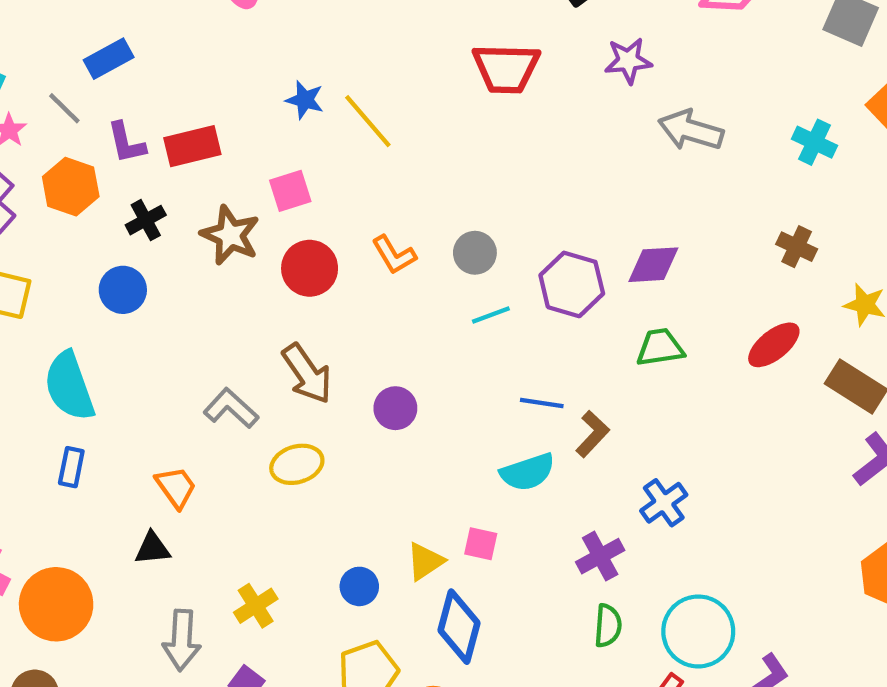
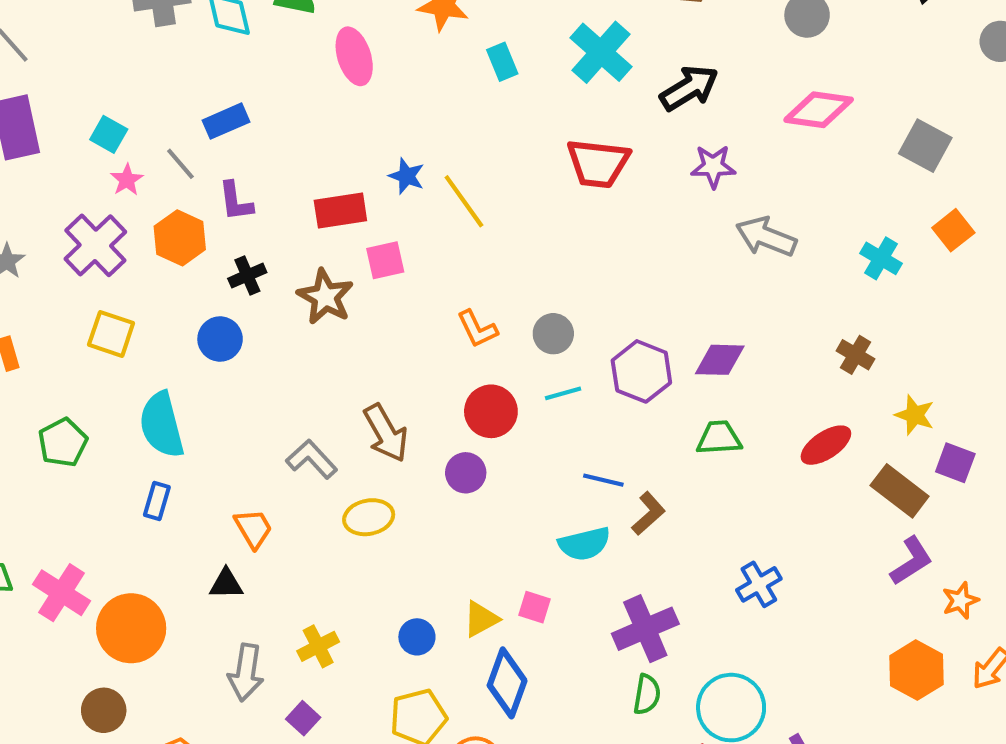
red rectangle: (192, 146) -> (340, 210), moved
red circle: (310, 268) -> (491, 411), moved
blue cross: (664, 503) -> (759, 584), moved
purple cross: (600, 556) -> (645, 629), size x1.4

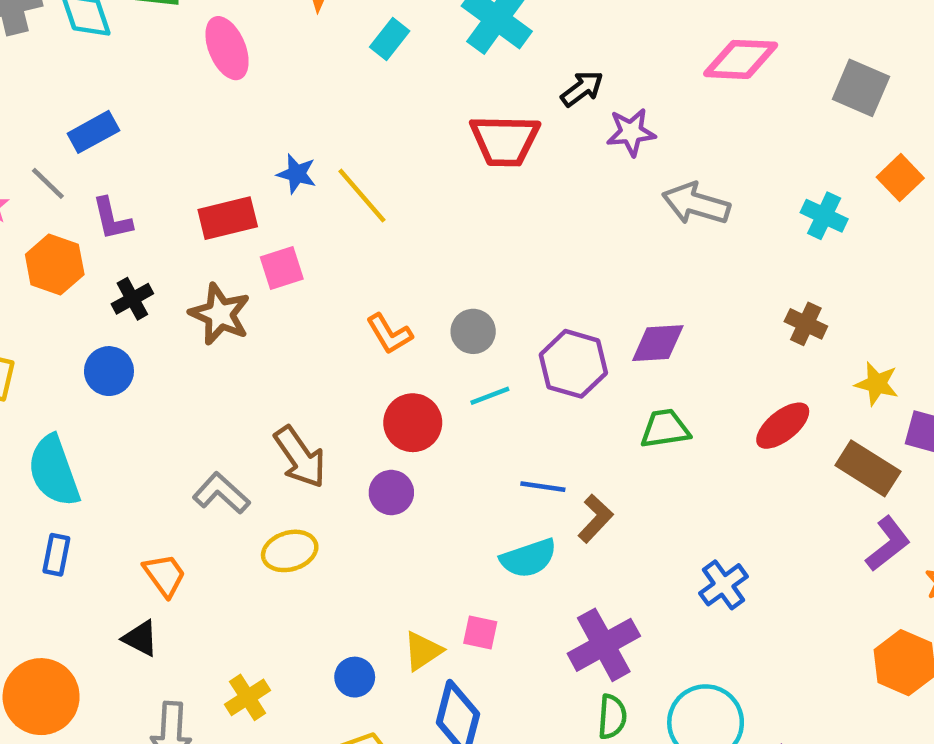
cyan rectangle: (502, 62) -> (390, 39), turned 66
black arrow: (689, 88) -> (582, 89), moved, size x0.7
black triangle: (226, 584) -> (140, 638), turned 33

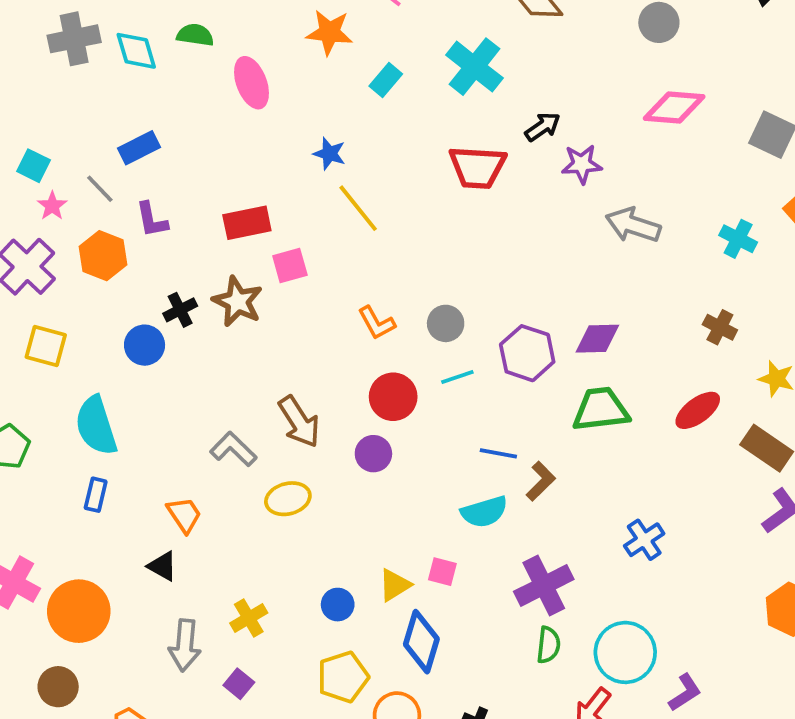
blue star: (297, 174) -> (329, 154), moved
black cross: (132, 299) -> (180, 310), moved
green trapezoid: (665, 429) -> (601, 409), size x1.4

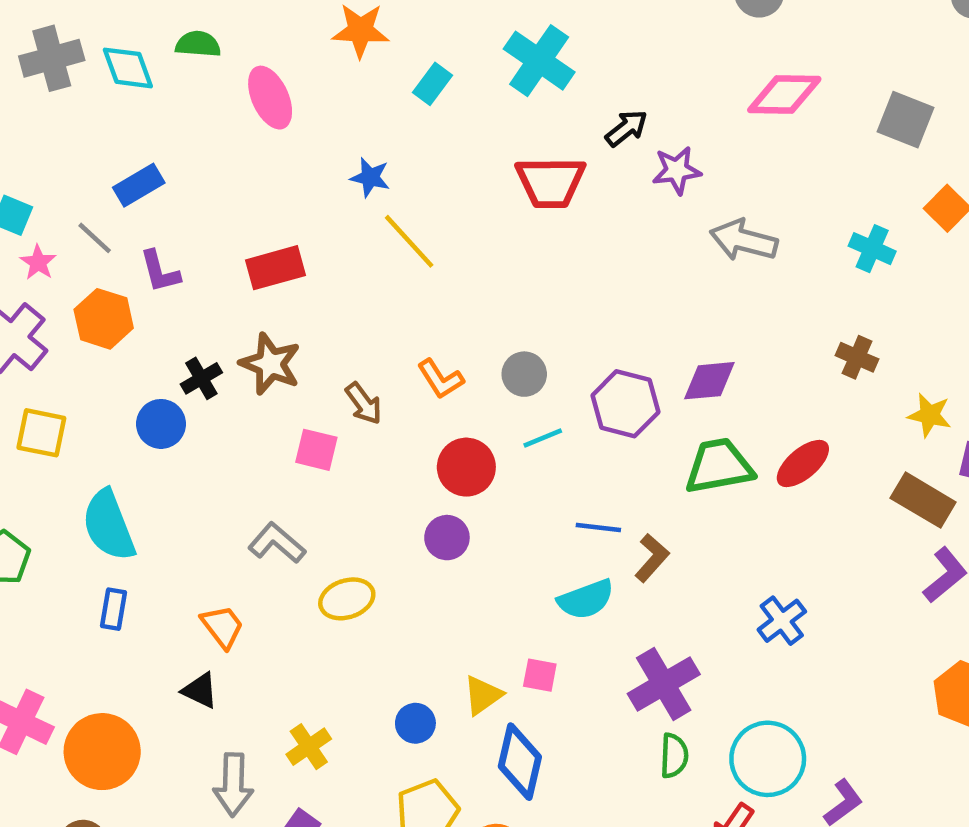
pink square: (290, 265) -> (316, 450), moved, turned 33
red ellipse: (698, 410) -> (803, 464), moved
brown arrow: (299, 422) -> (364, 403), moved, size x0.7

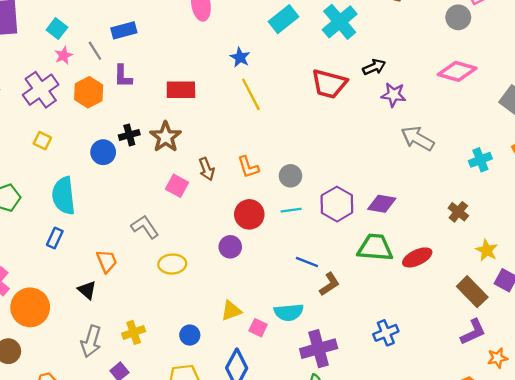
cyan rectangle: (432, 84) -> (284, 19), size x1.4
cyan cross: (872, 249) -> (480, 160), turned 30
yellow square: (41, 433) -> (42, 141), size x0.7
cyan semicircle: (586, 599) -> (289, 312), moved
yellow triangle: (483, 695) -> (231, 311), moved

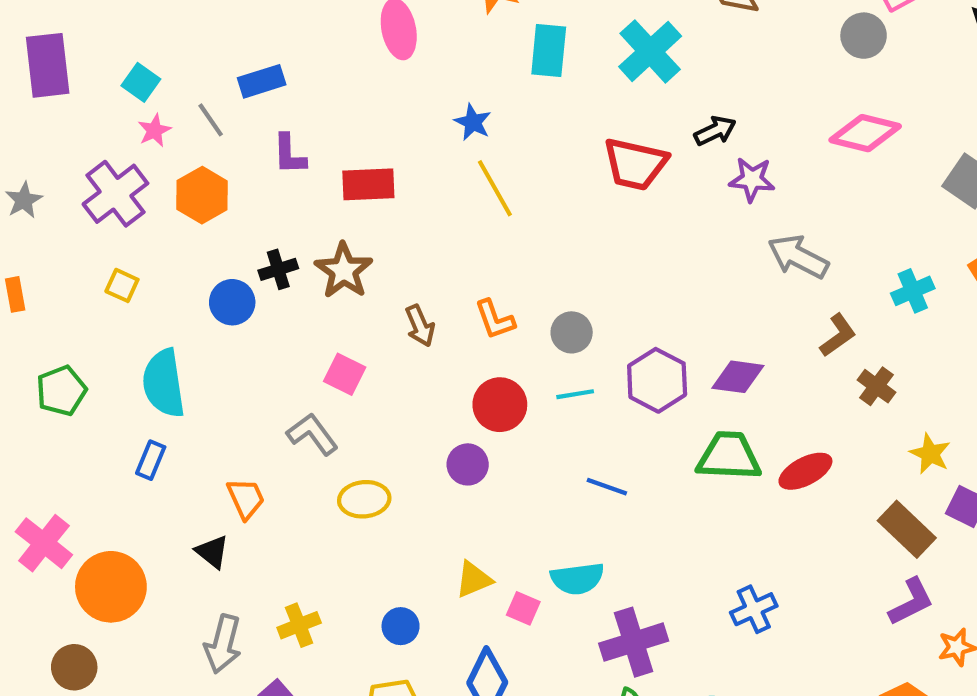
cyan rectangle: (284, 19) -> (549, 50), turned -44
purple L-shape: (123, 76) -> (289, 154), moved
pink square: (177, 186) -> (345, 374), moved
brown L-shape: (329, 284) -> (838, 335), moved

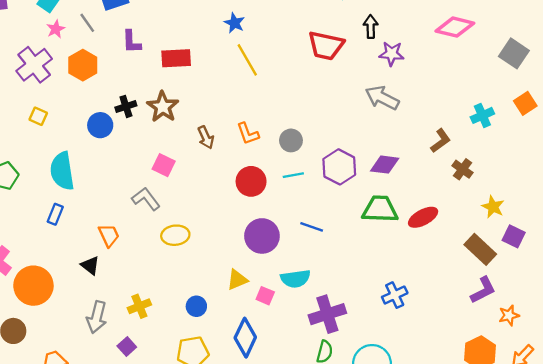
black arrow: (715, 131) -> (371, 27), turned -65
gray arrow: (798, 257) -> (382, 98), moved
purple circle: (468, 464) -> (262, 236), moved, size x1.5

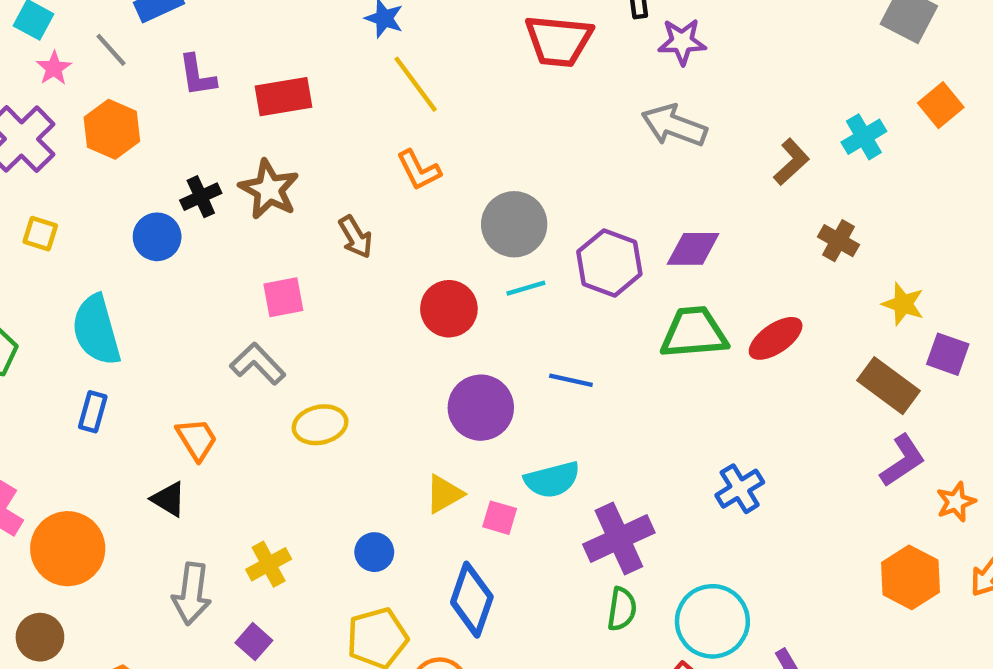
orange L-shape: (248, 134) -> (419, 170), moved
gray circle: (291, 140) -> (514, 224), size x1.5
brown L-shape: (441, 141) -> (791, 162), moved
pink square: (164, 165) -> (283, 297), turned -30

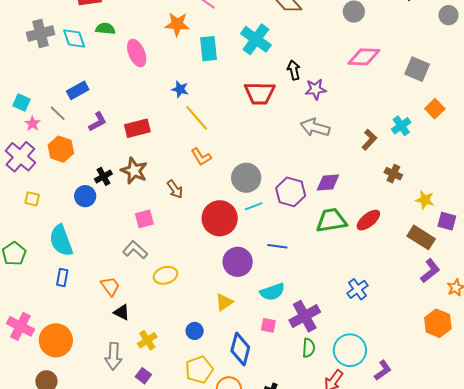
purple L-shape: (197, 75) -> (98, 122), turned -105
red circle: (449, 309) -> (220, 218), size x1.4
black triangle: (169, 499) -> (122, 312), moved
pink square: (500, 518) -> (268, 325), moved

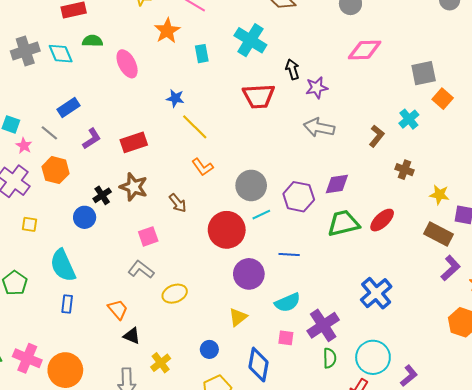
orange star: (177, 24) -> (167, 31), turned -30
cyan rectangle: (209, 49) -> (202, 54), size x0.7
gray square: (417, 69) -> (424, 73), moved, turned -30
blue cross: (358, 289) -> (376, 293), size x1.4

